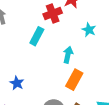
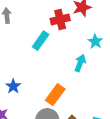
cyan arrow: (68, 55) -> (80, 63), moved
orange rectangle: (74, 80) -> (55, 95), moved

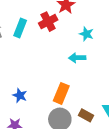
cyan rectangle: (41, 41) -> (20, 28), moved
cyan arrow: (80, 63) -> (77, 58), turned -98

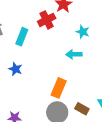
cyan rectangle: (20, 28) -> (22, 37), moved
blue star: (20, 95) -> (15, 69), moved

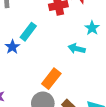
cyan rectangle: (22, 37) -> (28, 32), moved

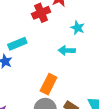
cyan rectangle: (28, 32) -> (17, 44), turned 42

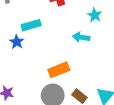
orange rectangle: (49, 84) -> (59, 70), turned 36

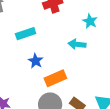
blue star: (17, 42) -> (36, 61), moved

